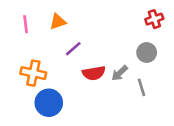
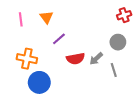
orange triangle: (58, 22) -> (47, 17), turned -48

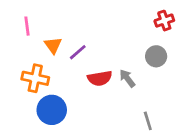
orange triangle: (47, 17) -> (53, 45), moved
gray arrow: (96, 59) -> (127, 78), turned 96
gray line: (114, 70) -> (148, 121), moved

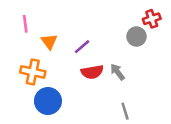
purple line: (78, 52) -> (82, 47), moved
gray circle: (156, 56) -> (136, 37), moved
gray line: (148, 121) -> (125, 111), moved

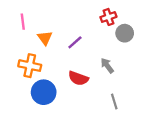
red cross: (152, 19) -> (108, 17), moved
red semicircle: (92, 72) -> (78, 78), moved, turned 30

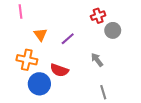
pink line: (23, 22) -> (21, 12), moved
red semicircle: (78, 78) -> (59, 70), moved

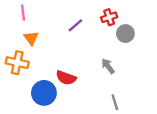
orange triangle: (40, 35) -> (31, 38), moved
purple line: (68, 39) -> (75, 25), moved
orange cross: (27, 60) -> (17, 63), moved

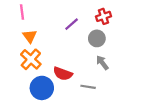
gray circle: (125, 34) -> (97, 38), moved
orange cross: (17, 63) -> (31, 59), moved, turned 30
gray line: (115, 102) -> (88, 87), moved, turned -64

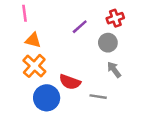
orange triangle: (30, 36) -> (33, 40), turned -40

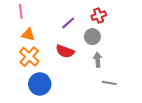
gray arrow: (114, 70) -> (98, 60), turned 32
red semicircle: (70, 82) -> (65, 51), moved
gray line: (98, 97) -> (109, 83), moved

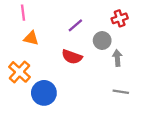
red cross: (99, 16) -> (120, 18), moved
orange cross: (29, 57) -> (19, 72), moved
gray arrow: (98, 60) -> (117, 58), moved

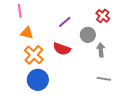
red cross: (120, 18) -> (103, 16), turned -32
orange cross: (19, 72) -> (34, 55), moved

